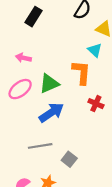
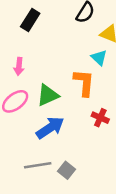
pink arrow: (23, 58) -> (19, 66), turned -96
gray square: (69, 159) -> (66, 170), moved

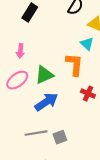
gray square: (66, 170) -> (60, 137), turned 32

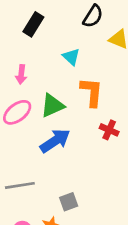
cyan triangle: (87, 44) -> (71, 57), moved
gray line: (36, 133) -> (20, 185), moved
gray square: (60, 137) -> (69, 202), moved

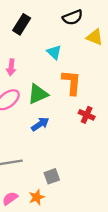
black semicircle: (93, 16) -> (73, 17), turned 36
blue arrow: (55, 141) -> (40, 124), size x0.7

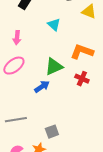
orange L-shape: (72, 82) -> (82, 52), moved, turned -75
green triangle: (38, 94) -> (54, 67), moved

